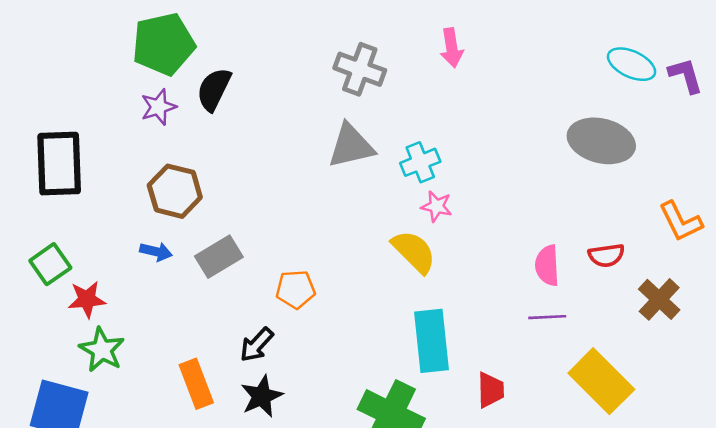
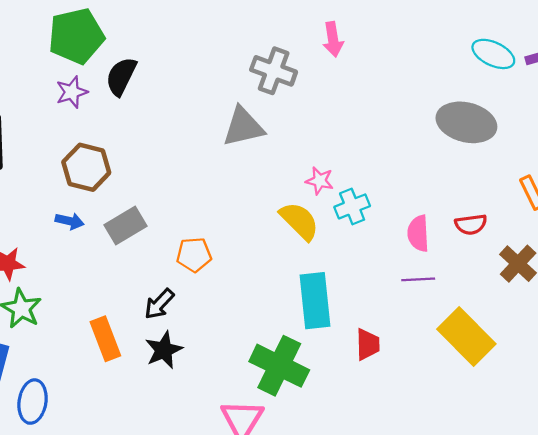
gray cross: (360, 69) -> (274, 71), moved
cyan cross: (420, 162) -> (352, 206), moved

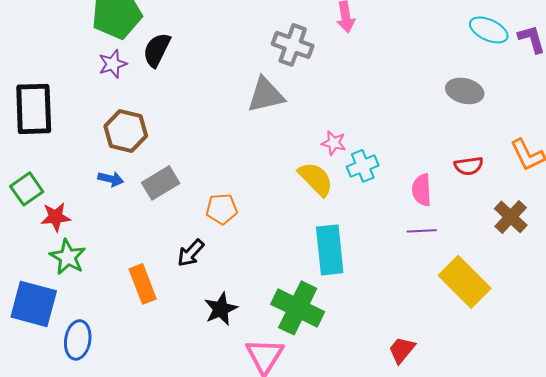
gray ellipse: (466, 122) -> (465, 91), size x0.7
red semicircle: (471, 224) -> (469, 166), moved
red trapezoid: (368, 344) -> (402, 350), moved, turned -140
black star: (164, 350) -> (221, 309), moved

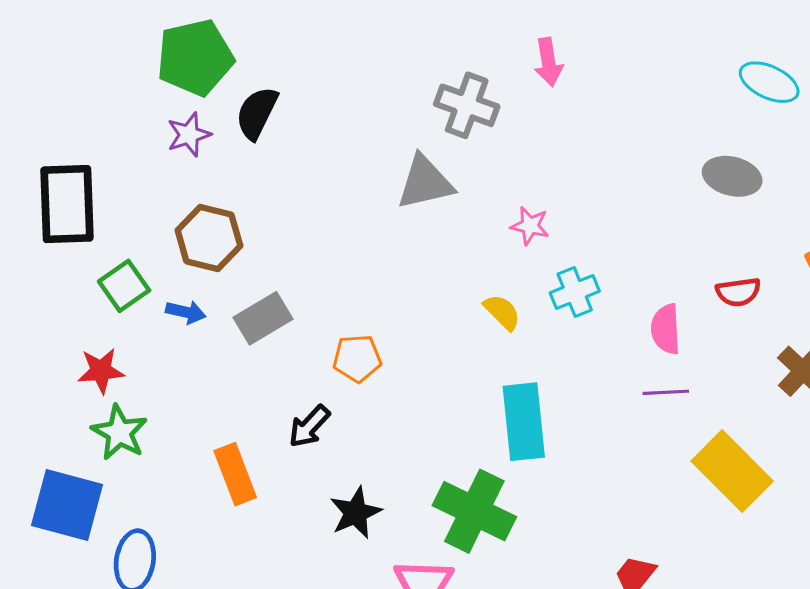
pink star: (334, 143) -> (530, 226), moved
yellow semicircle: (316, 179) -> (502, 312), size x0.7
green square: (27, 189) -> (124, 286), moved

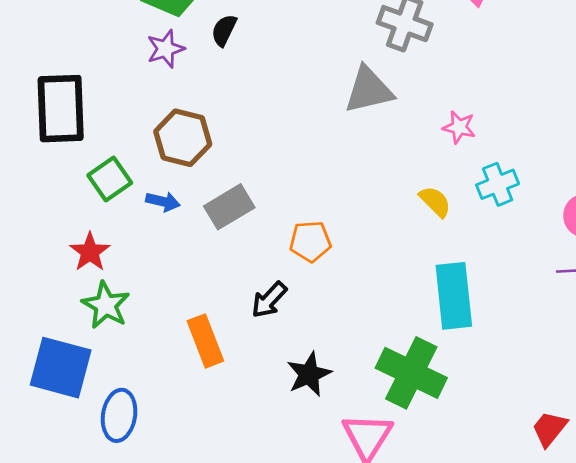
black semicircle: (257, 113) -> (224, 30), size x0.7
red star: (101, 371) -> (90, 252), turned -30

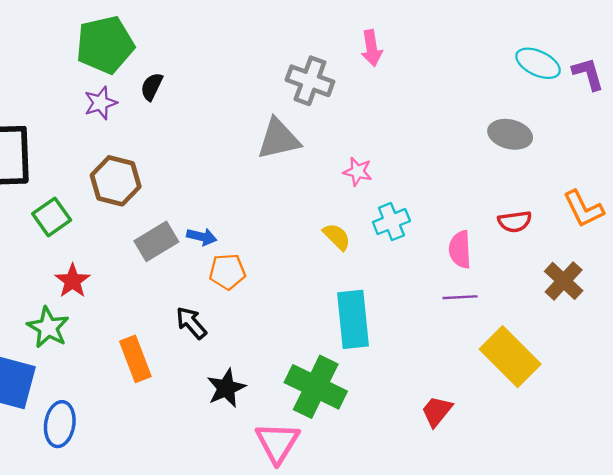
blue arrow: (163, 202) -> (202, 237), moved
red star: (90, 252) -> (73, 281), moved
black arrow: (269, 300) -> (191, 323), turned 96
red trapezoid: (549, 429) -> (437, 411), moved

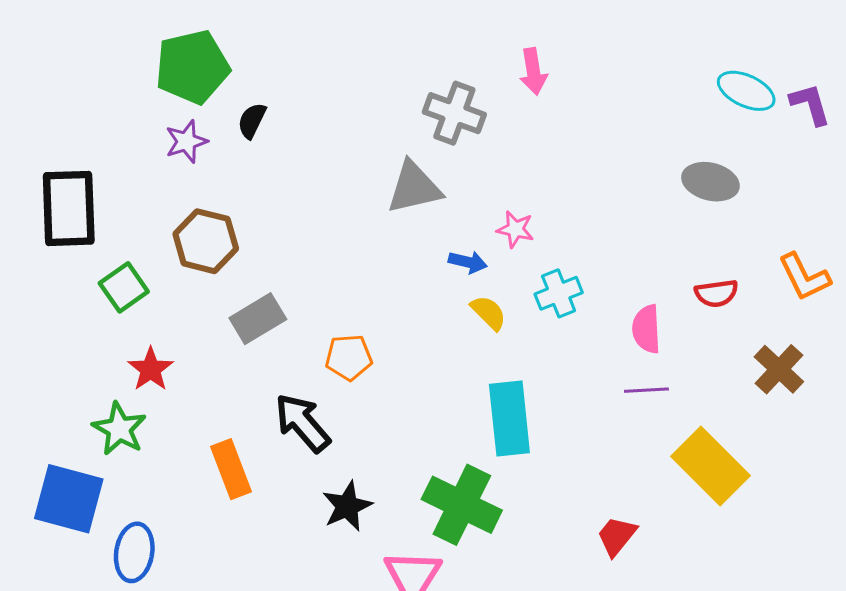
blue arrow: (202, 237) -> (468, 262), moved
black arrow: (191, 323) -> (302, 423), size x1.4

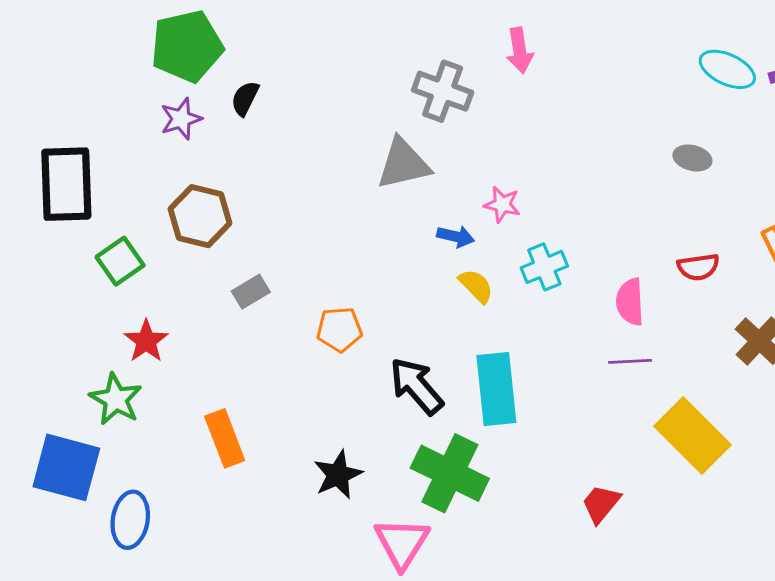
gray ellipse: (710, 182) -> (692, 158), size x0.7
gray rectangle: (258, 319) -> (251, 292), size x0.7
black arrow: (302, 423) -> (416, 386), moved

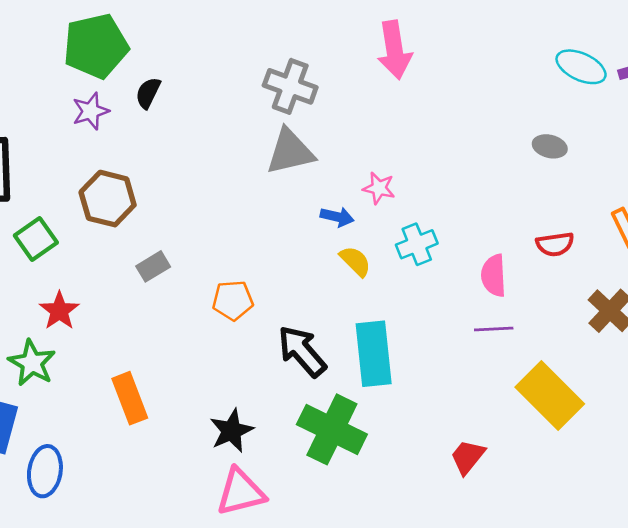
pink arrow: (520, 50) -> (395, 50), size x1.4
gray cross: (443, 91) -> (290, 86), moved
pink triangle: (402, 543) -> (241, 492), moved, turned 44

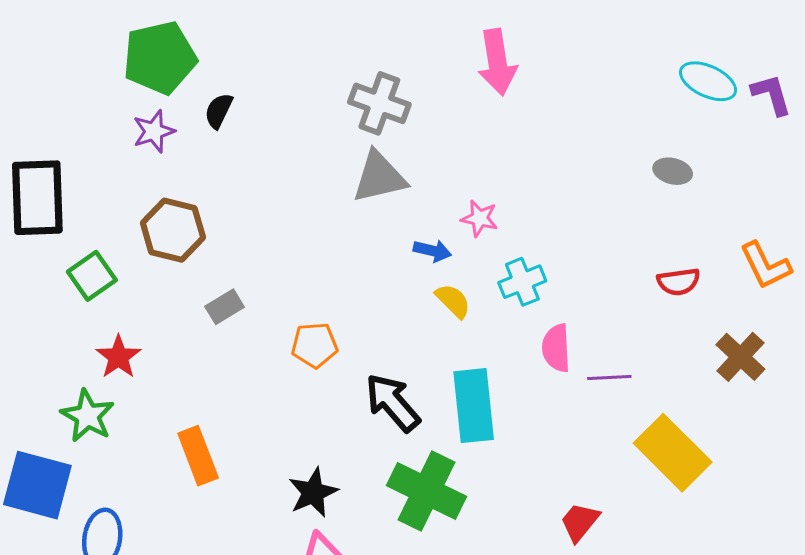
pink semicircle: (494, 276) -> (556, 348), moved

